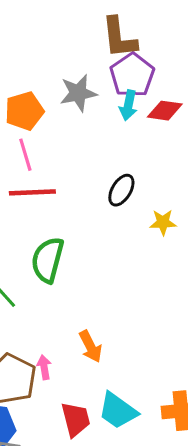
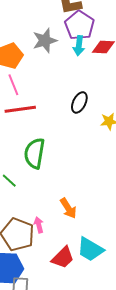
red trapezoid: (76, 419) -> (63, 258), turned 65

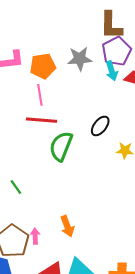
cyan arrow: (79, 46) -> (112, 71), turned -36
green semicircle: (35, 153) -> (61, 146), moved

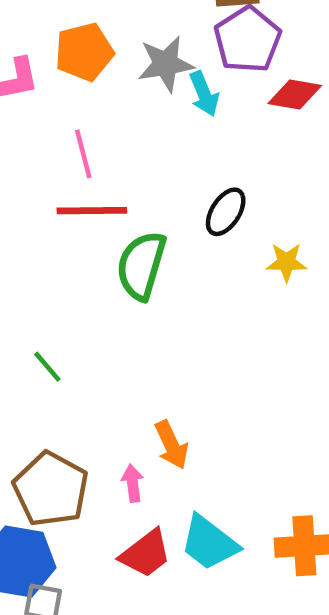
orange pentagon: (43, 66) -> (84, 52), moved
cyan arrow: (112, 71) -> (204, 94), moved
pink arrow: (35, 236) -> (133, 483), moved

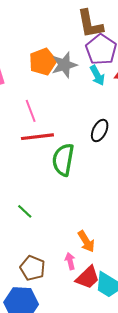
orange pentagon: (84, 52) -> (43, 62), moved
cyan arrow: (204, 94) -> (97, 75), moved
brown pentagon: (51, 489) -> (32, 268), size x0.7
red trapezoid: (146, 554) -> (88, 277), moved

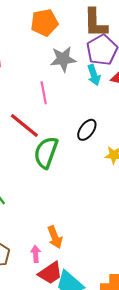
orange pentagon: (43, 62) -> (44, 23), moved
pink line: (31, 111) -> (44, 93), moved
red line: (37, 137) -> (24, 125), turned 36

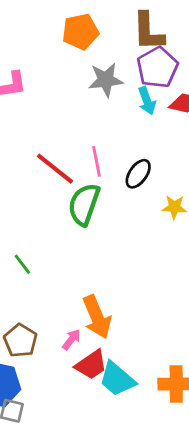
pink line: (44, 93) -> (96, 161), moved
orange arrow: (55, 237) -> (97, 317), size x1.4
pink arrow: (36, 254) -> (71, 339), turned 42

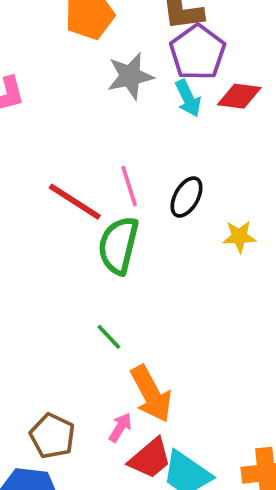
green line: (22, 264) -> (109, 337), moved

